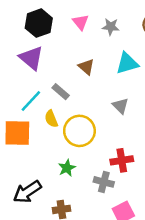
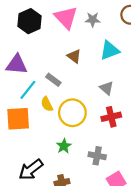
pink triangle: (81, 22) -> (66, 18), size x1.6
purple triangle: (31, 58) -> (17, 64), moved, turned -30
red cross: (122, 160) -> (111, 117), moved

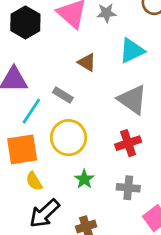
gray triangle: (107, 88) -> (132, 100), size x1.6
yellow semicircle: (47, 104) -> (34, 181), moved
yellow circle: (72, 113) -> (69, 138), moved
red cross: (111, 117) -> (128, 143), moved

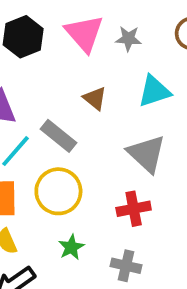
gray rectangle: (63, 95) -> (59, 136), size x1.4

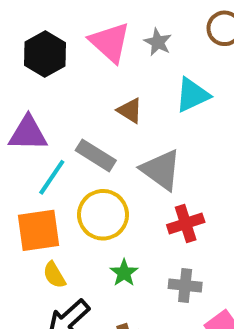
gray star: (128, 39) -> (158, 42), turned 30
gray triangle: (147, 154) -> (161, 170), moved

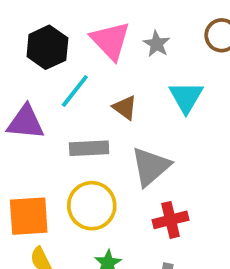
cyan triangle: (192, 95) -> (186, 97), turned -39
gray rectangle: (96, 155) -> (89, 148), turned -39
gray triangle: (161, 170) -> (151, 167), turned 39
cyan line: (52, 177) -> (75, 91), moved

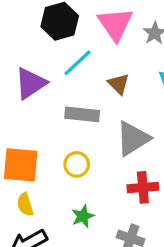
purple triangle: (25, 122) -> (31, 83), turned -48
yellow circle: (92, 206) -> (77, 164), size x0.6

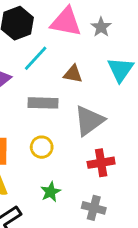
pink triangle: (115, 24) -> (66, 22), turned -40
brown triangle: (119, 84) -> (73, 74), turned -30

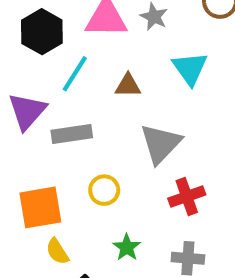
gray rectangle: (43, 103) -> (72, 134), moved

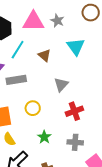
brown triangle: (128, 86) -> (44, 55), turned 40
gray triangle: (161, 144) -> (61, 85), size x0.7

